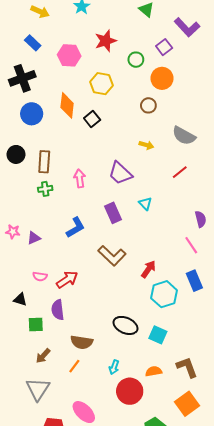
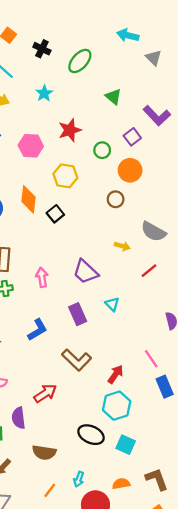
yellow arrow: (146, 145) -> (122, 246), moved
pink line: (191, 245) -> (151, 359), moved
red arrow: (67, 280) -> (45, 393), moved
cyan hexagon: (164, 294) -> (117, 406), moved
orange line: (74, 366) -> (50, 490), moved

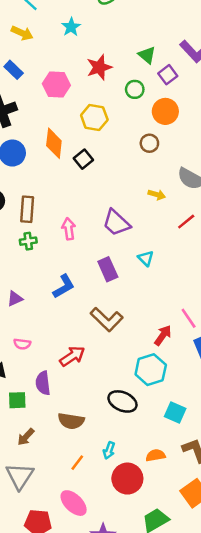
green triangle: (113, 97) -> (147, 55), moved
red arrow: (116, 374) -> (163, 335), moved
cyan square: (126, 445) -> (175, 412), moved

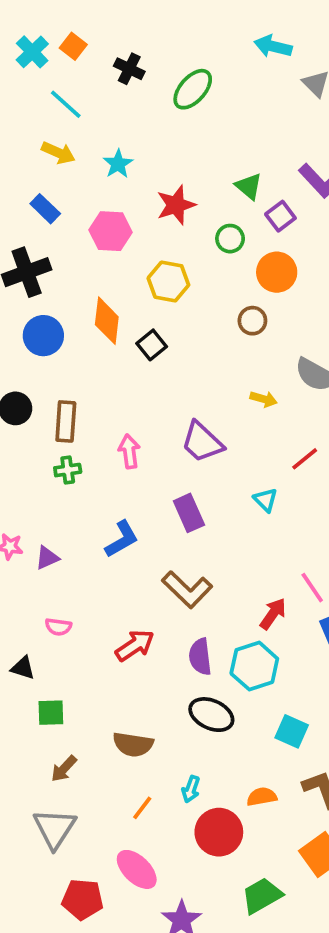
cyan star: (71, 27) -> (118, 164), moved
red line: (186, 222) -> (305, 459), moved
cyan triangle: (146, 258) -> (266, 500), moved
purple semicircle: (43, 383) -> (200, 657), moved

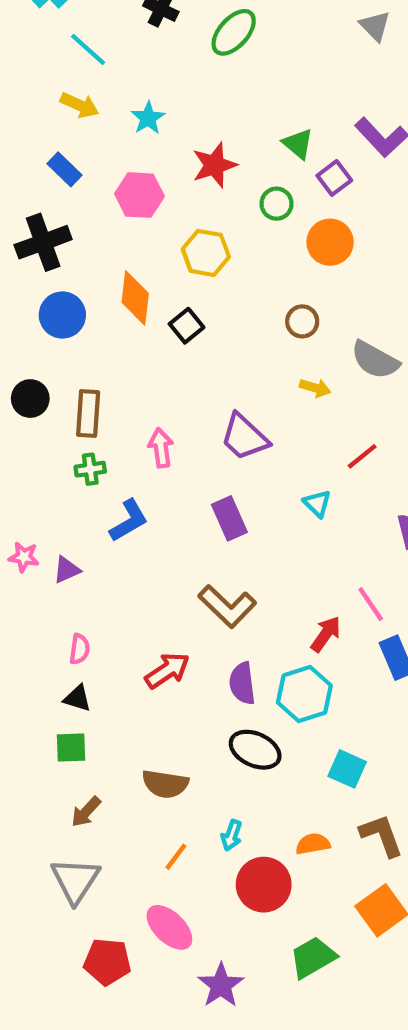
brown circle: (252, 321) -> (302, 321), moved
blue L-shape: (122, 539) -> (129, 521), moved
pink semicircle: (58, 627) -> (80, 649), turned -90
black triangle: (23, 668) -> (77, 698), moved

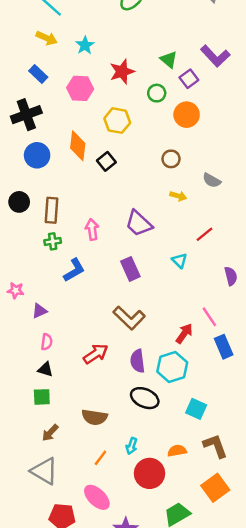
gray semicircle: (375, 360) -> (212, 180), size x0.7
purple triangle: (67, 570) -> (39, 311), moved
gray triangle: (75, 880) -> (44, 471), turned -32

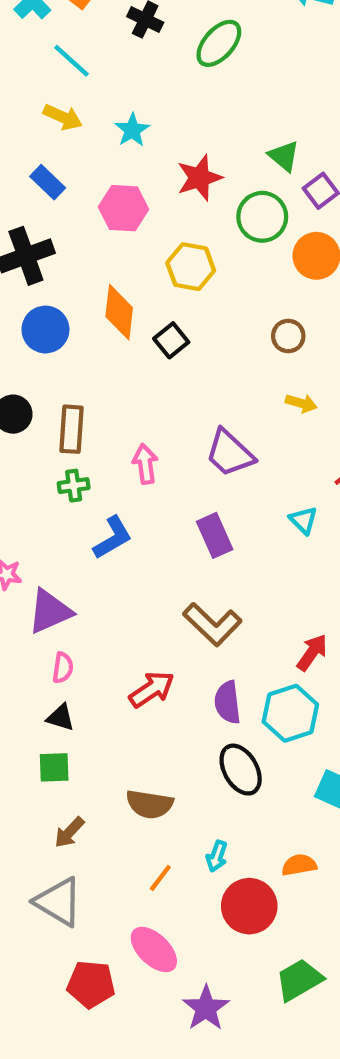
green circle: (157, 93) -> (262, 217), size x1.5
purple triangle: (39, 311) -> (50, 611), size x1.6
black ellipse: (145, 398) -> (241, 770), turned 36

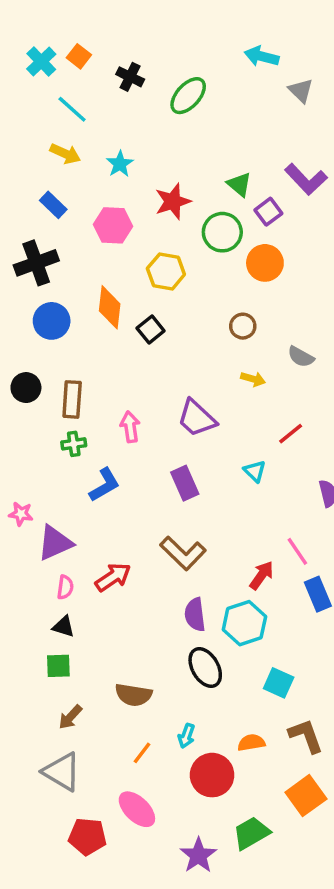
red arrow: (152, 689) -> (113, 577), moved
purple star: (206, 1008) -> (198, 855), moved

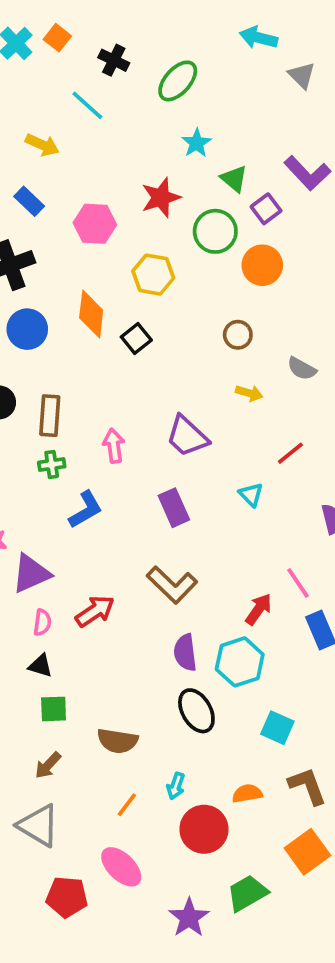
cyan line: (72, 109) -> (87, 105), moved
cyan star: (120, 164) -> (196, 143), moved
green square: (58, 666) -> (54, 709), moved

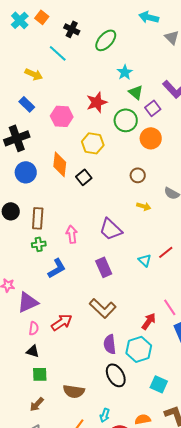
cyan star: (196, 143) -> (125, 72), moved
red line: (290, 453) -> (166, 252), moved

